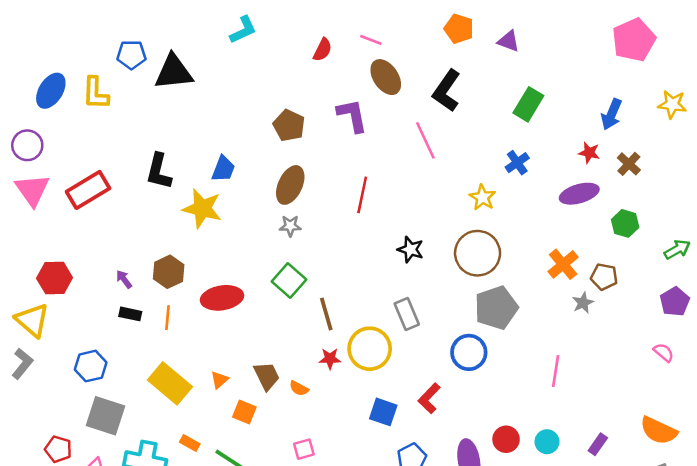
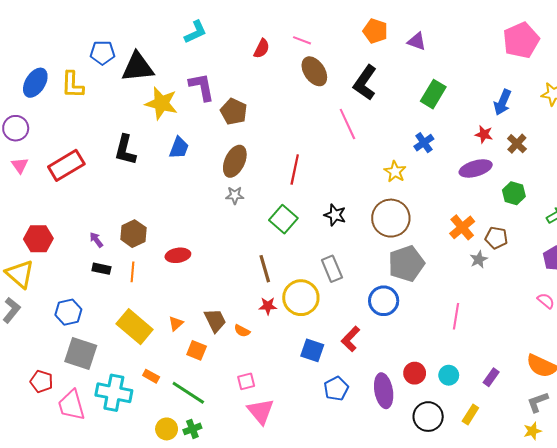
purple L-shape: (352, 116) -> (202, 87), moved
pink triangle: (32, 190) -> (20, 165), size x0.6
yellow star: (202, 209) -> (161, 103), moved
green square: (289, 280) -> (283, 219), moved
red ellipse: (222, 298) -> (178, 255), size x0.7

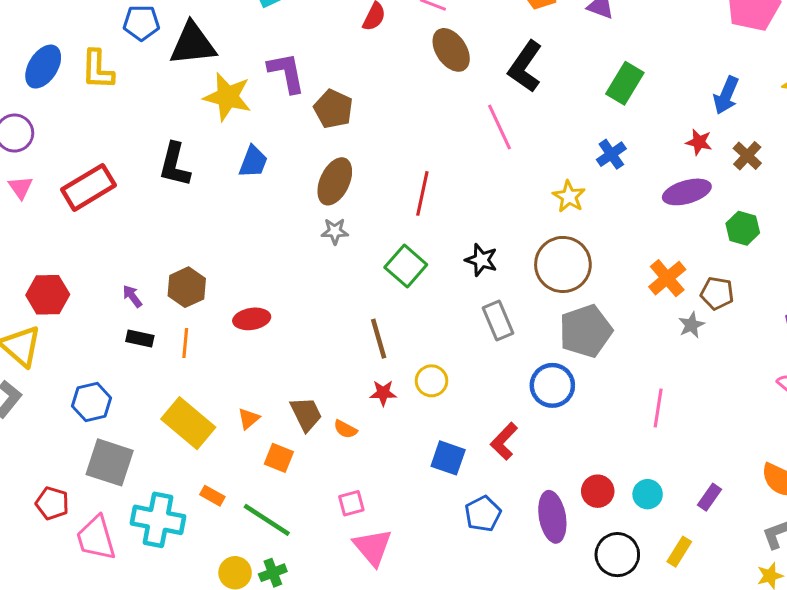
gray rectangle: (332, 269) -> (498, 320), moved
yellow circle: (301, 298) -> (431, 381), size x0.6

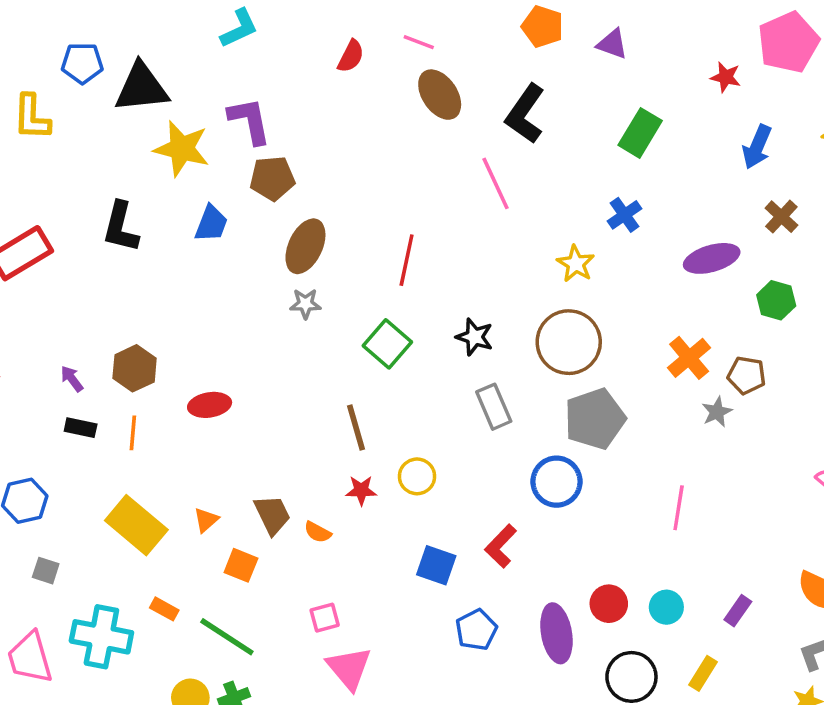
brown pentagon: (333, 109) -> (272, 178), moved, turned -30
red star: (699, 142) -> (726, 77), moved
gray square: (110, 462) -> (46, 571), size x0.5

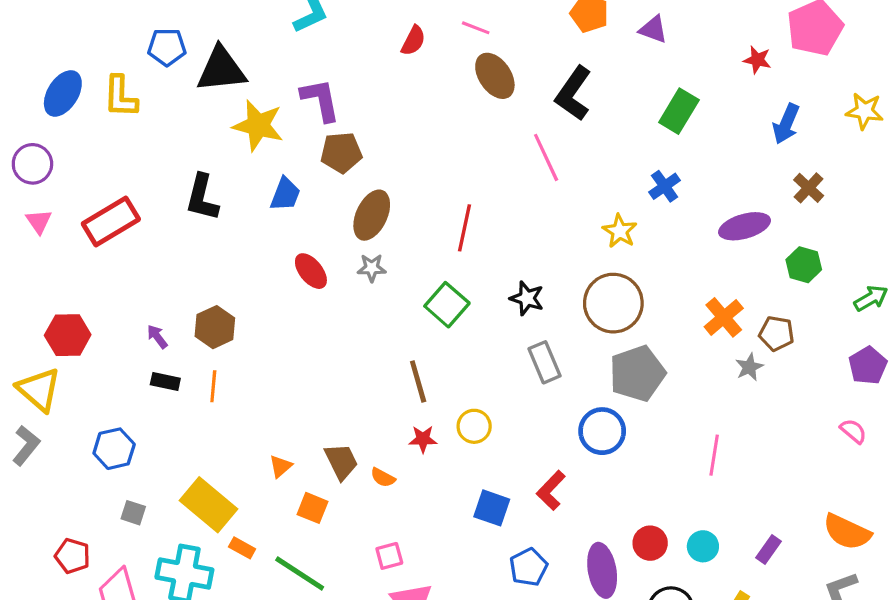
red ellipse: (210, 405) -> (311, 271), moved, turned 60
yellow rectangle: (136, 525) -> (208, 505), moved

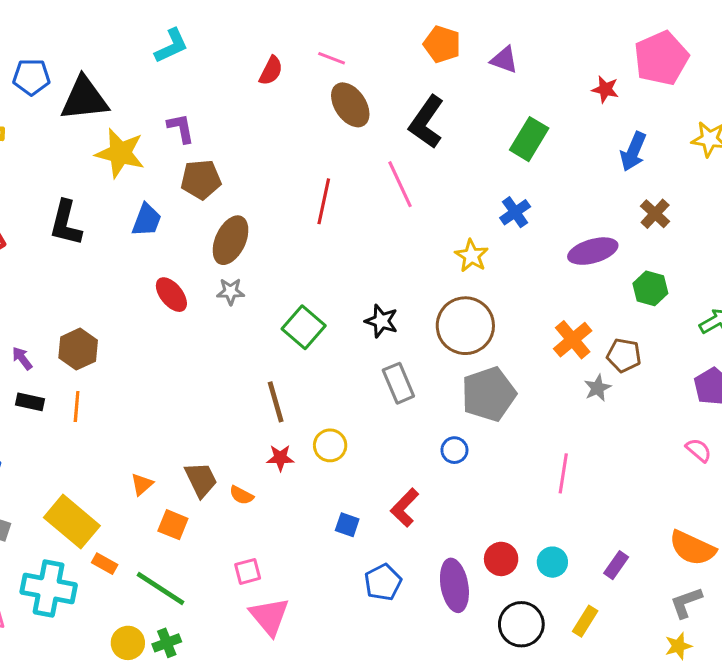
purple L-shape: (320, 100) -> (181, 128), size x0.7
red line: (465, 228) -> (324, 201), moved
blue circle: (602, 431) -> (454, 450), size x0.6
blue square: (492, 508) -> (347, 525), size x0.7

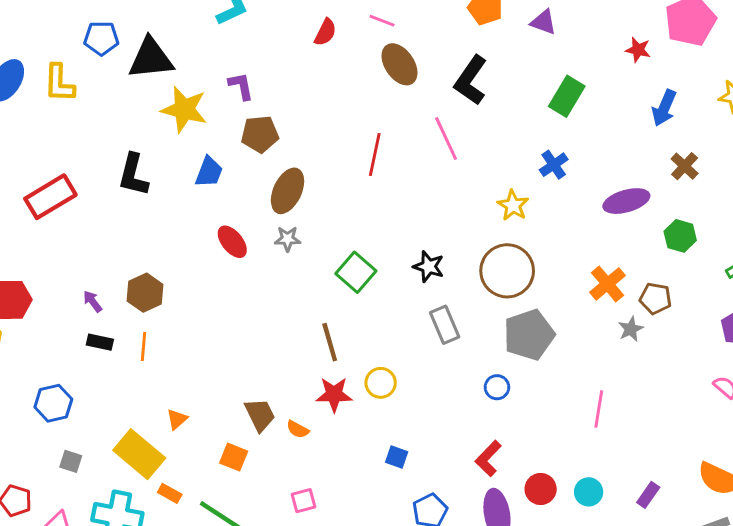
red star: (280, 458) -> (334, 394), size x1.4
orange triangle: (142, 484) -> (177, 419), moved
red L-shape: (405, 508) -> (488, 458), moved

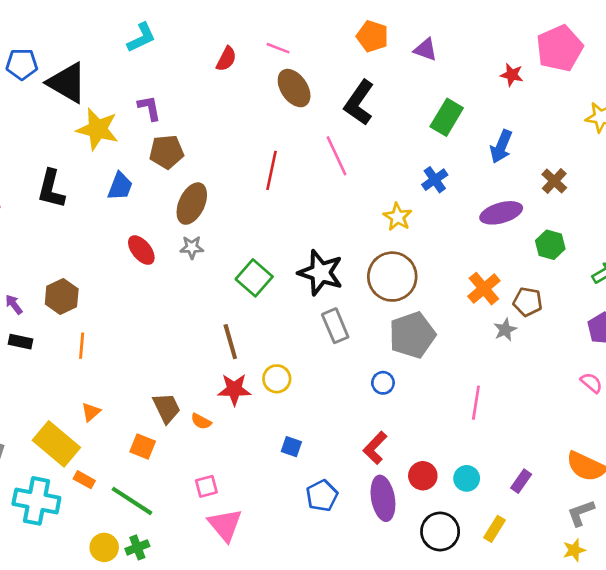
black triangle: (151, 58) -> (67, 83), turned 36
blue arrow: (664, 108) -> (501, 146), moved
black star: (429, 266) -> (321, 273), size x1.6
orange line: (144, 346) -> (82, 346), moved

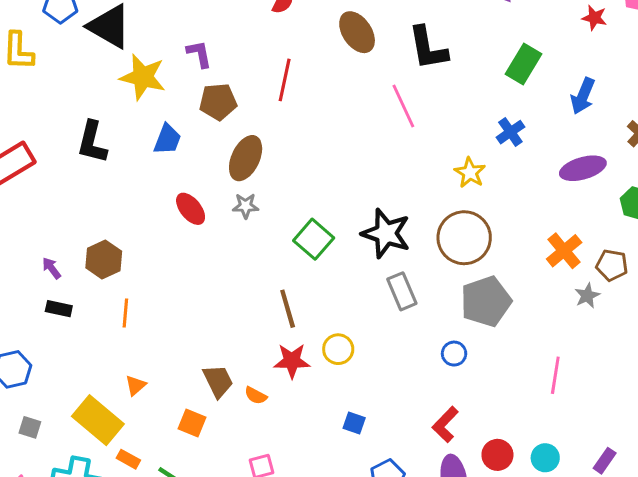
black L-shape: (359, 103) -> (428, 48), turned -45
red line: (271, 170) -> (285, 80), moved

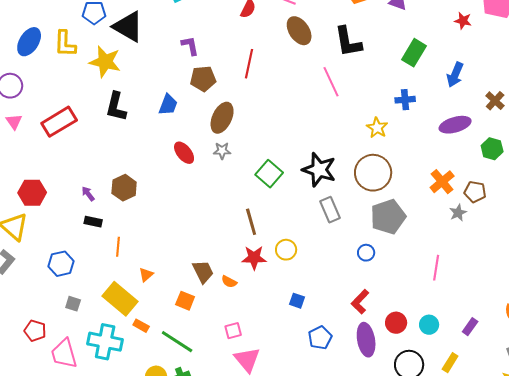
yellow star: (143, 77) -> (105, 62), moved
blue cross: (510, 132) -> (405, 100), turned 30
orange line: (125, 313) -> (118, 247), moved

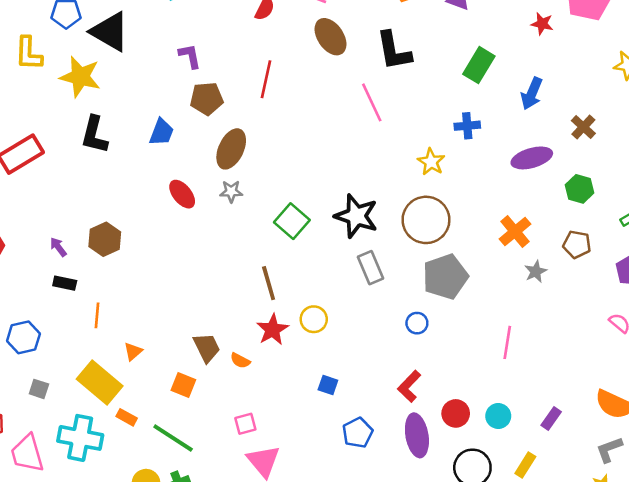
brown pentagon: (475, 192) -> (577, 244), moved
red star: (254, 258) -> (272, 330), turned -30

